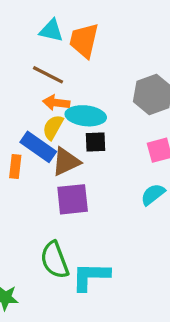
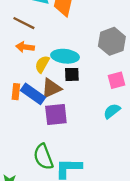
brown line: (48, 75) -> (24, 23), moved
orange arrow: (56, 103) -> (25, 47), moved
blue rectangle: (38, 147) -> (33, 94), moved

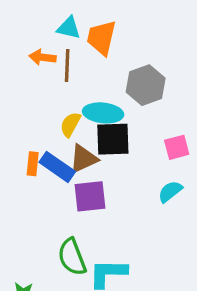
brown line: (24, 23) -> (67, 65), moved, turned 65
gray hexagon: (112, 41) -> (146, 85), moved
orange arrow: (25, 47) -> (43, 57), moved
black square: (72, 74) -> (113, 139), size x1.6

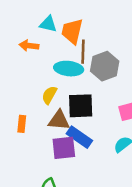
brown line: (67, 65) -> (83, 52), moved
cyan ellipse: (103, 113) -> (69, 69), moved
brown triangle: (83, 159) -> (59, 120), turned 30
blue rectangle: (57, 167) -> (79, 137), moved

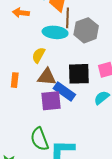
black square: (81, 106) -> (79, 74), moved

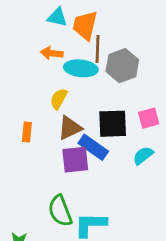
orange arrow: (21, 13) -> (52, 53), moved
brown triangle: (47, 77) -> (70, 128), turned -30

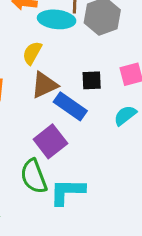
black square: (113, 124) -> (92, 80), size x0.6
purple square: (75, 160) -> (50, 141), moved, turned -32

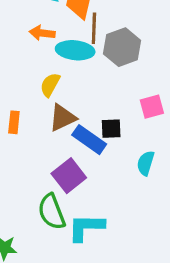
black square: (92, 80) -> (111, 129), moved
cyan semicircle: (125, 115) -> (146, 163), moved, turned -35

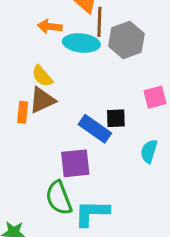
yellow semicircle: (50, 85) -> (42, 76), moved, turned -70
brown triangle: (63, 118) -> (42, 100), moved
purple square: (69, 176) -> (75, 163), turned 32

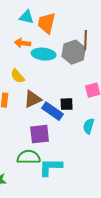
brown line: (99, 22) -> (86, 40), moved
brown triangle: (42, 100) -> (33, 99), moved
green semicircle: (59, 198) -> (29, 157), turned 110

